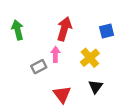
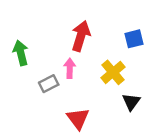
green arrow: (18, 30) -> (21, 53), moved
black triangle: (95, 87) -> (131, 102), moved

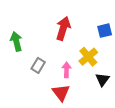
pink arrow: (70, 68) -> (66, 70), moved
gray rectangle: (49, 84) -> (38, 65), turned -32

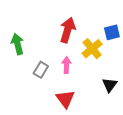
yellow cross: (88, 57) -> (92, 49), moved
pink arrow: (66, 70) -> (66, 65), moved

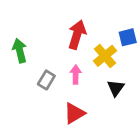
black triangle: (110, 85) -> (116, 88), moved
red triangle: (65, 99) -> (74, 113), turned 36

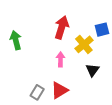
gray rectangle: (46, 80) -> (37, 92), moved

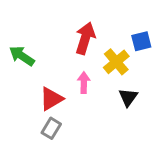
green arrow: (16, 40) -> (22, 56), turned -42
red triangle: (59, 90) -> (51, 99), moved

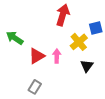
red arrow: (85, 38) -> (63, 15), moved
red triangle: (51, 99) -> (37, 56), moved

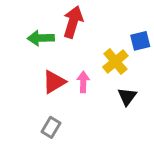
red arrow: (63, 15) -> (73, 22), moved
green arrow: (15, 38) -> (41, 38), moved, turned -36

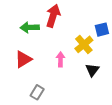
red triangle: (54, 82) -> (23, 59), moved

